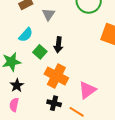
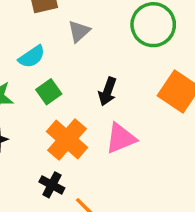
black arrow: (58, 45) -> (108, 91), moved
pink triangle: (87, 90) -> (121, 138), moved

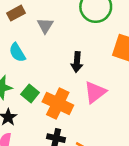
cyan semicircle: (32, 57) -> (17, 53), turned 108
green square: (49, 92) -> (30, 93), moved

